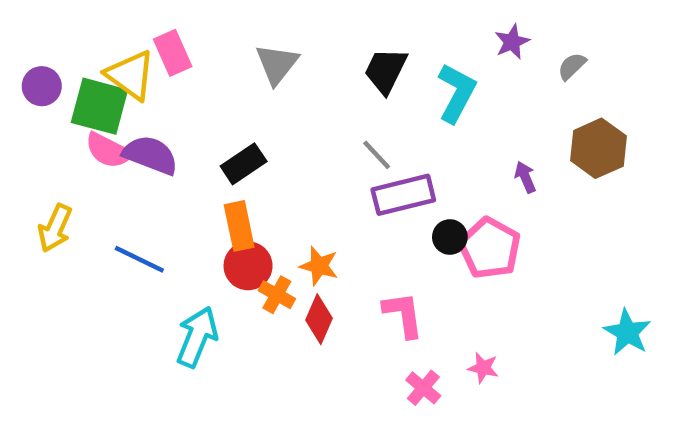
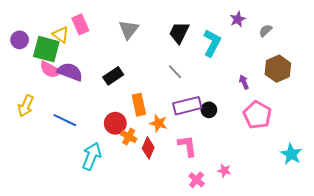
yellow triangle: (130, 75) -> (61, 35), size x0.7
purple rectangle: (403, 195) -> (187, 106), moved
orange rectangle: (239, 226) -> (139, 105), moved
pink pentagon: (490, 248) -> (257, 115), moved
orange star: (319, 266) -> (158, 123), moved

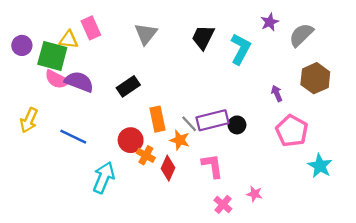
gray semicircle: (266, 31) -> (301, 35), size x1.6
yellow triangle: (61, 35) -> (69, 40), turned -30
gray line: (175, 72) -> (189, 124), moved
cyan star: (291, 154) -> (320, 166), moved

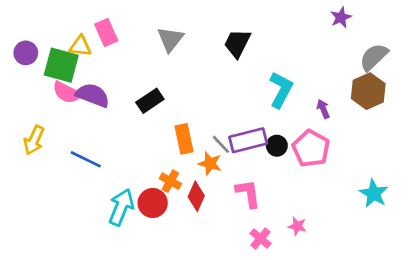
purple star: (270, 22) -> (341, 17), moved
gray semicircle: (301, 35) -> (374, 57), moved
cyan L-shape: (240, 49) -> (281, 90), moved
pink pentagon: (292, 131) -> (311, 148), moved
red circle: (131, 140) -> (153, 203), moved

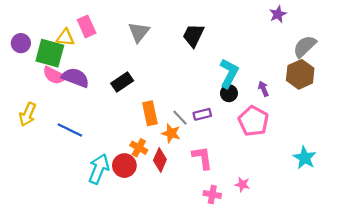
purple rectangle: (248, 140) -> (202, 114), size x0.6
black circle: (277, 146) -> (229, 93), moved
pink cross: (260, 238) -> (212, 194), turned -30

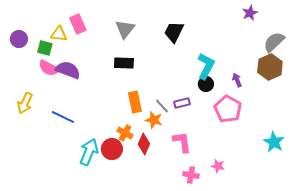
green square: (50, 53) -> (45, 48), size x0.6
black rectangle: (122, 82) -> (124, 63), moved, turned 36

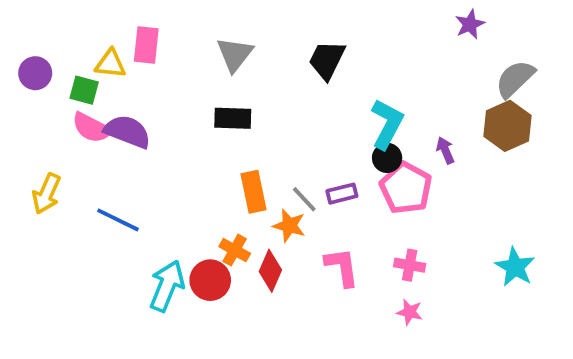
pink rectangle: (78, 24) -> (146, 45), turned 30
pink pentagon: (228, 109) -> (406, 188), moved
pink cross: (191, 175) -> (410, 265), moved

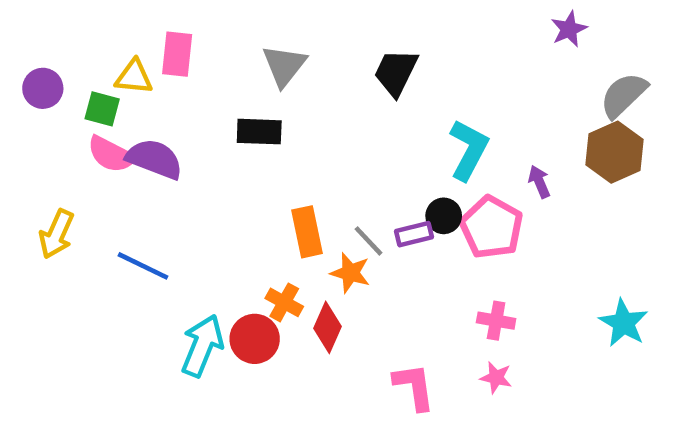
black rectangle: (233, 118) -> (259, 132), moved
black circle: (387, 158) -> (444, 216), moved
pink L-shape: (342, 267) -> (414, 387), moved

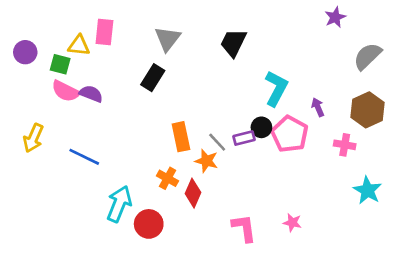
black rectangle: (259, 132) -> (153, 78), turned -60
brown hexagon: (614, 152) -> (367, 110), moved
purple semicircle: (154, 159) -> (91, 94), size x0.7
pink cross: (496, 321) -> (345, 145), moved
red circle: (255, 339) -> (149, 224), moved

